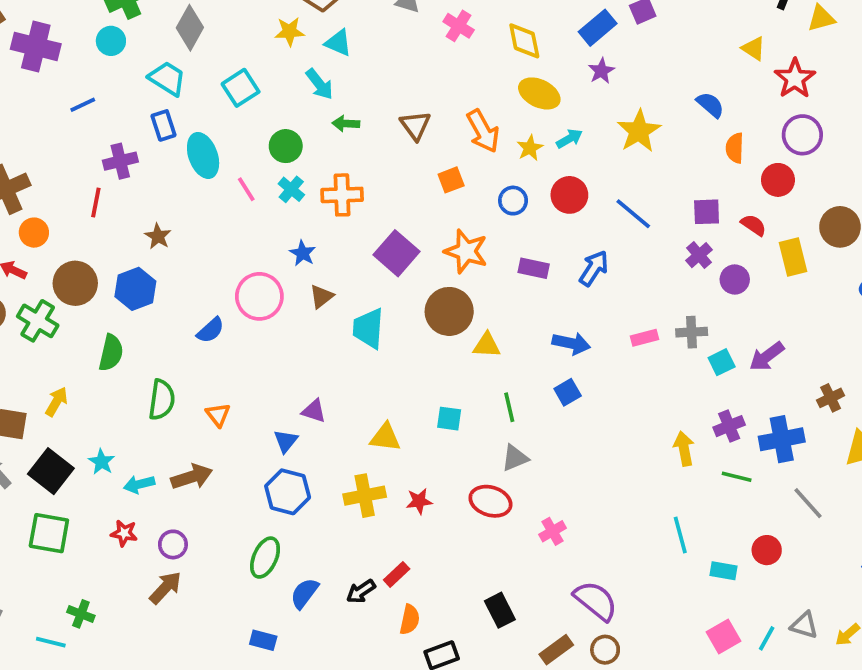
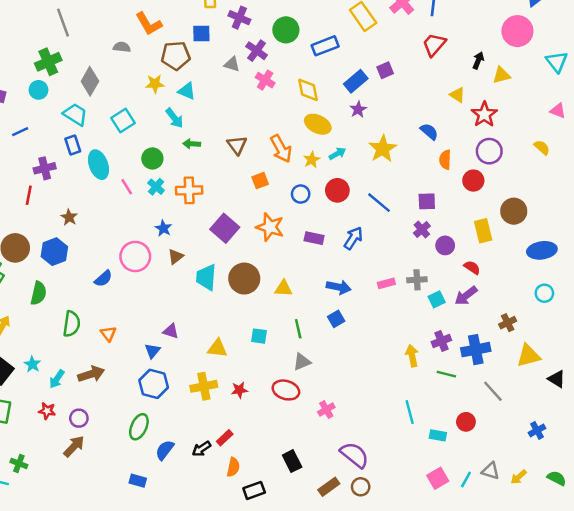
red semicircle: (754, 225) -> (472, 268), moved
brown circle: (449, 311) -> (244, 279), moved
cyan arrow: (139, 484) -> (57, 379), turned -42

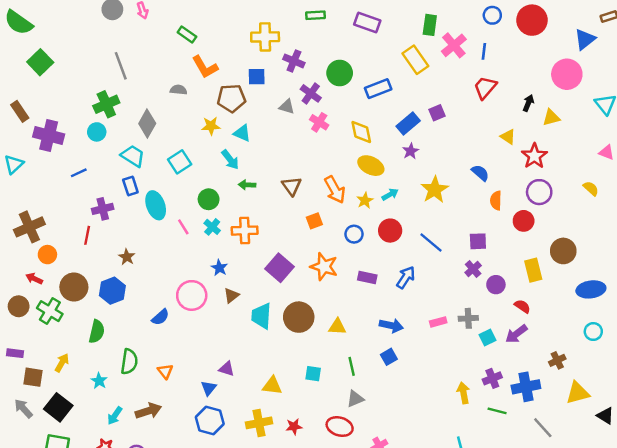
cyan star: (32, 364) -> (99, 381), moved

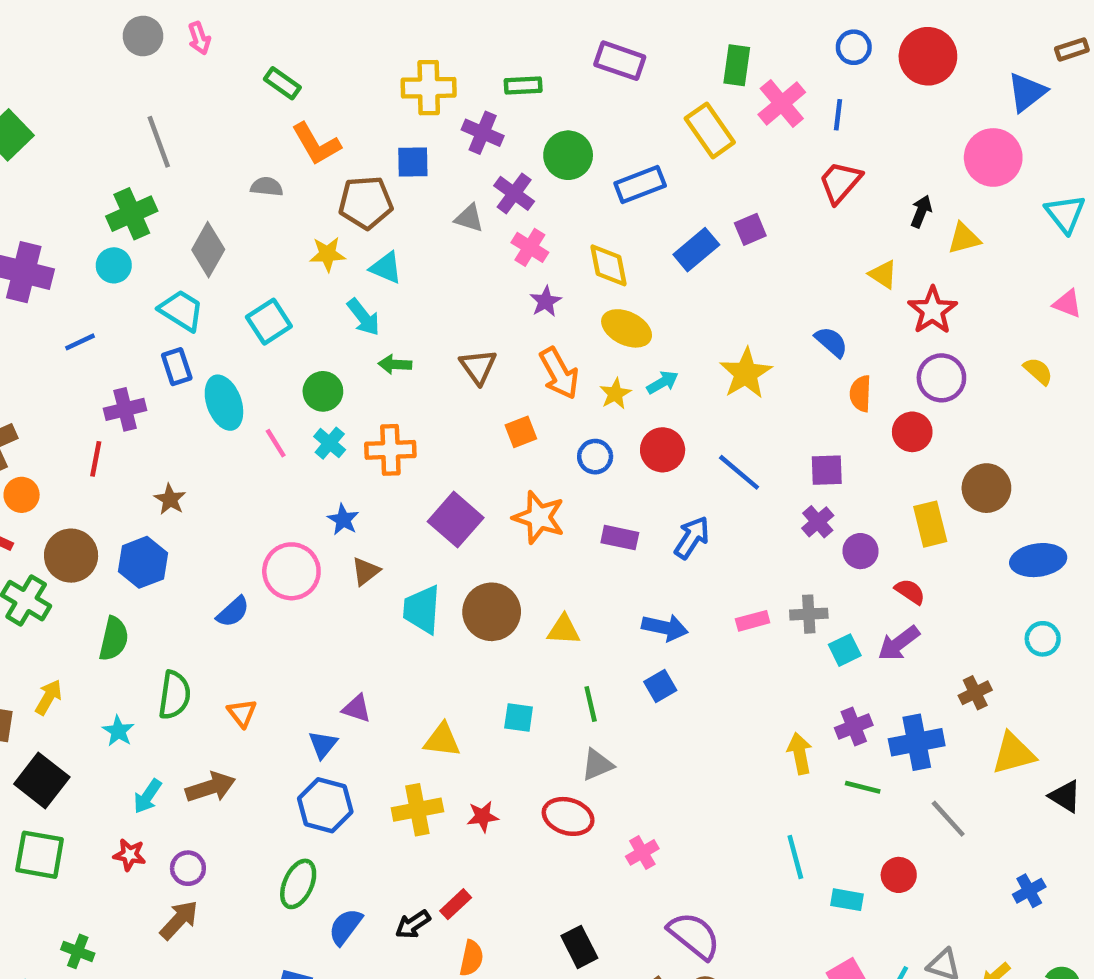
green rectangle: (316, 15) -> (523, 85), moved
purple star: (411, 151) -> (546, 301), moved

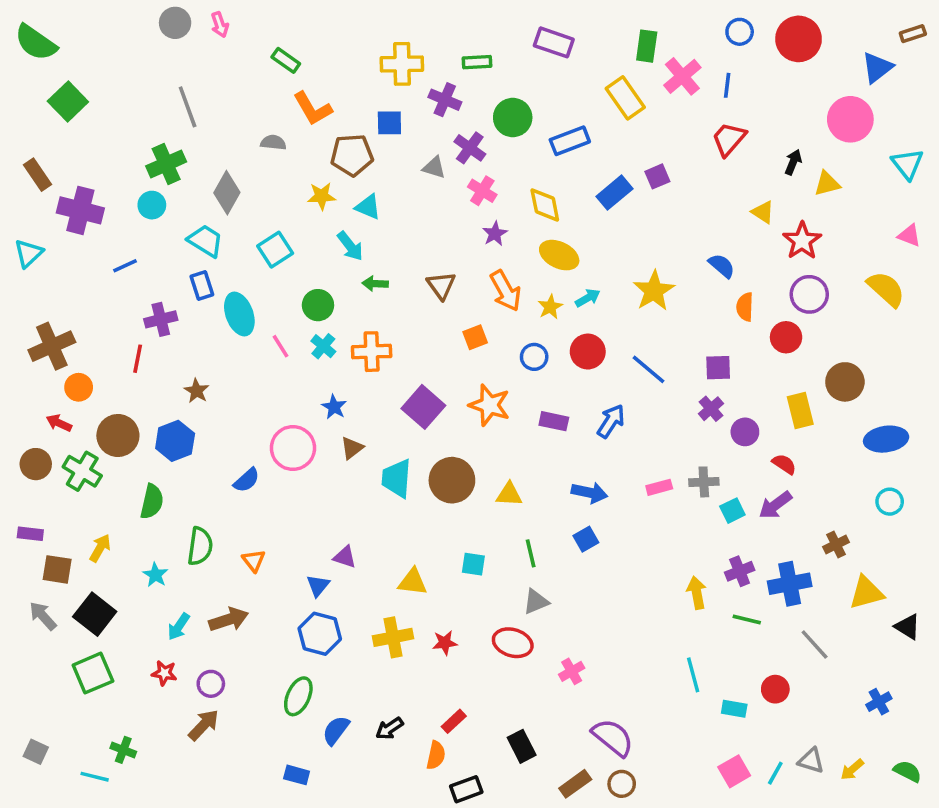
yellow semicircle: (1038, 371) -> (886, 289), size x1.6
green square: (40, 855) -> (93, 673), turned -33
red rectangle: (456, 904) -> (454, 721), moved

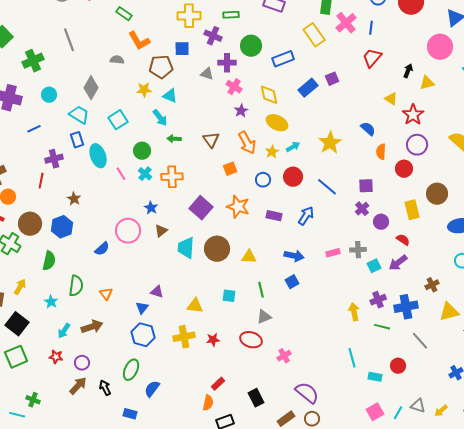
purple cross: (470, 148) -> (227, 63), turned -36
green cross: (166, 164) -> (33, 61), moved
black arrow: (389, 728) -> (105, 388), moved, turned 98

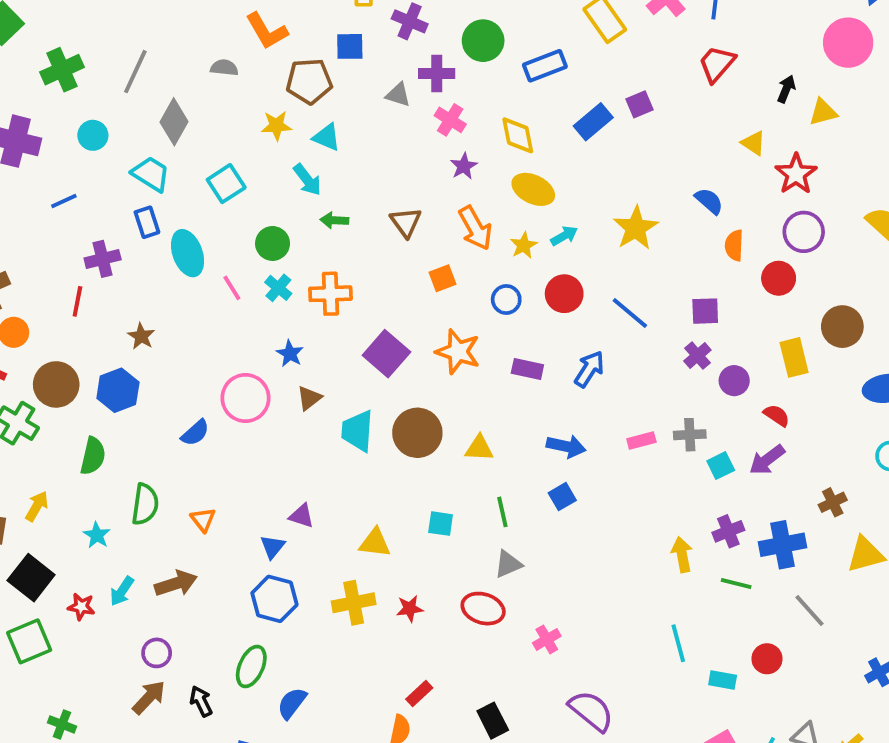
gray line: (69, 40) -> (135, 72), moved, turned 45
red star: (56, 357) -> (81, 607), moved

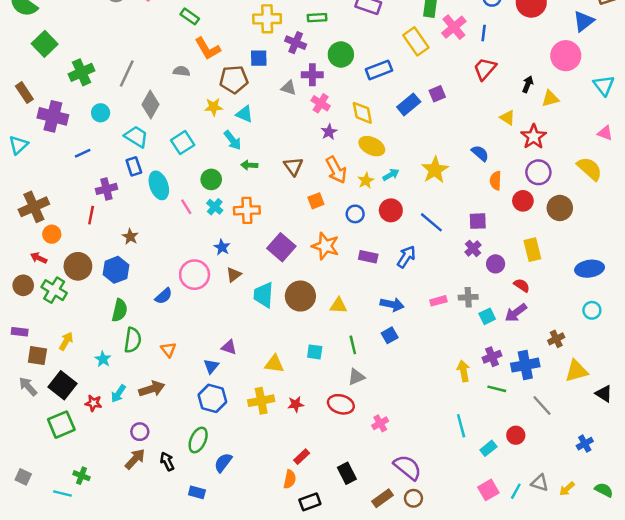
brown circle: (842, 327) -> (560, 208), moved
green semicircle: (93, 456) -> (120, 310), moved
cyan rectangle: (723, 680) -> (488, 448), turned -49

